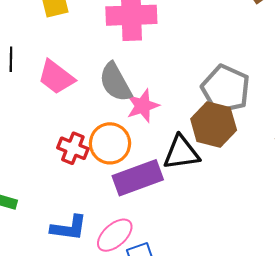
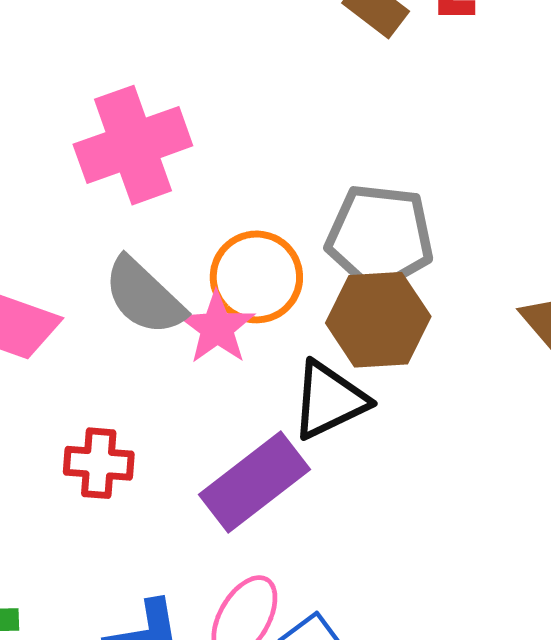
orange circle: (110, 143) -> (256, 277), moved

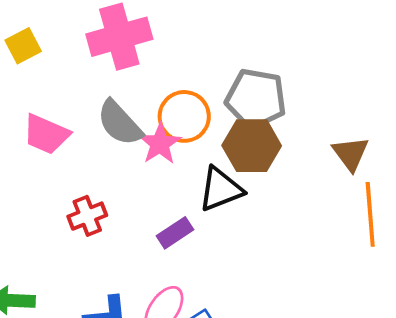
red cross: (99, 463) -> (87, 216), turned -30
purple rectangle: (254, 482) -> (175, 233), size x0.6

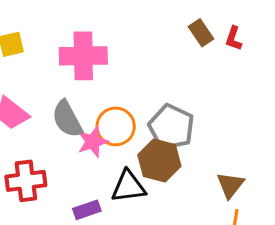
red cross: (87, 216) -> (26, 181), size x1.4

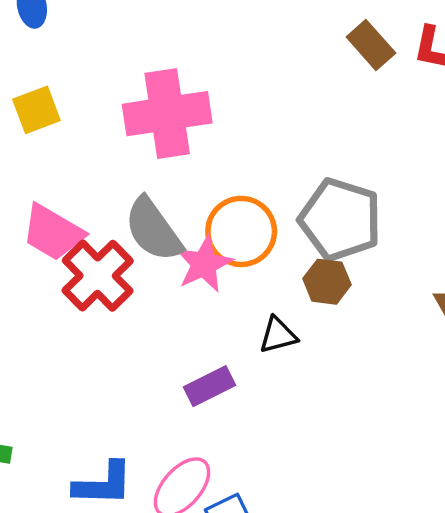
brown hexagon: (159, 161) -> (327, 282), size x0.6
red cross: (26, 181) -> (98, 276), moved, turned -30
black triangle: (128, 187) -> (278, 335), size x0.6

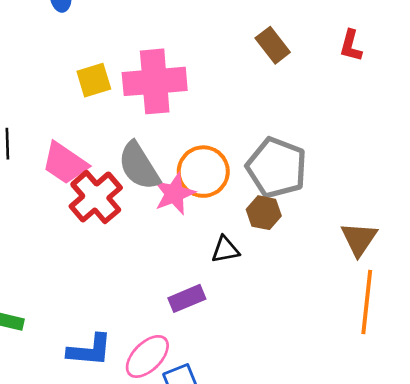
brown rectangle: (371, 45) -> (273, 45), moved
yellow square: (36, 110) -> (94, 80), moved
purple rectangle: (210, 386) -> (187, 298), moved

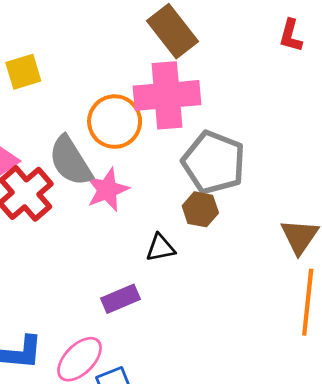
brown rectangle: (273, 45) -> (173, 31), moved, size x1.4
pink cross: (155, 81) -> (167, 95), moved
orange circle: (203, 172) -> (115, 122), moved

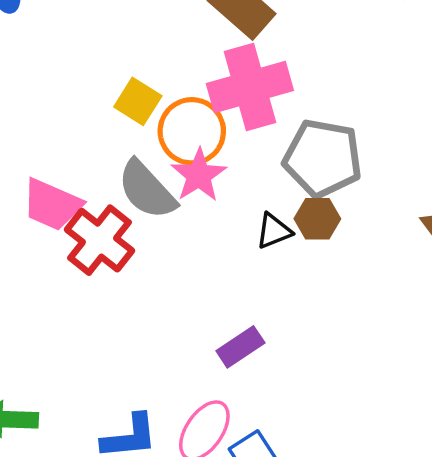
yellow square: (23, 72) -> (138, 101), moved, turned -30
pink star: (107, 190) -> (199, 175), moved
black triangle: (160, 248) -> (274, 231), moved

